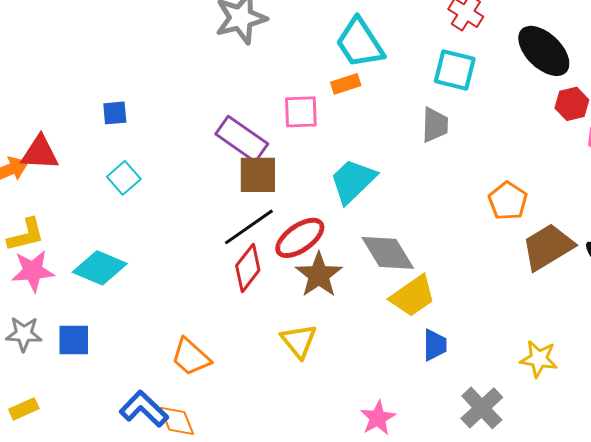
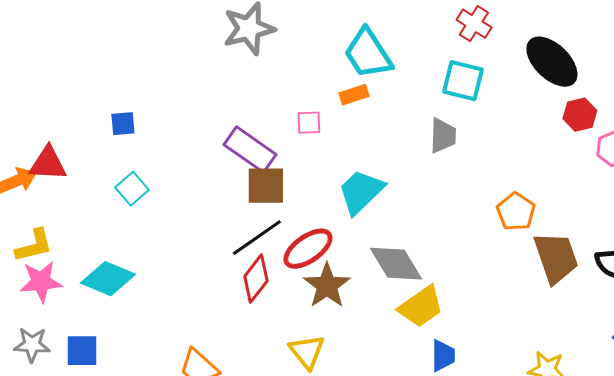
pink square: (301, 112) -> (309, 123), size x0.7
brown trapezoid: (548, 247) -> (556, 258), turned 102

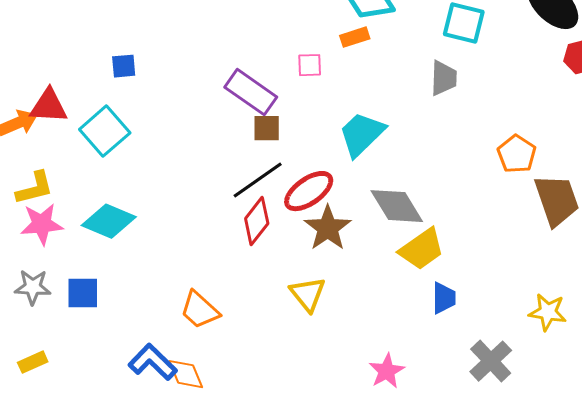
brown square: (266, 186) -> (267, 128), size x0.7
cyan square: (132, 189) -> (105, 131), moved, size x1.5

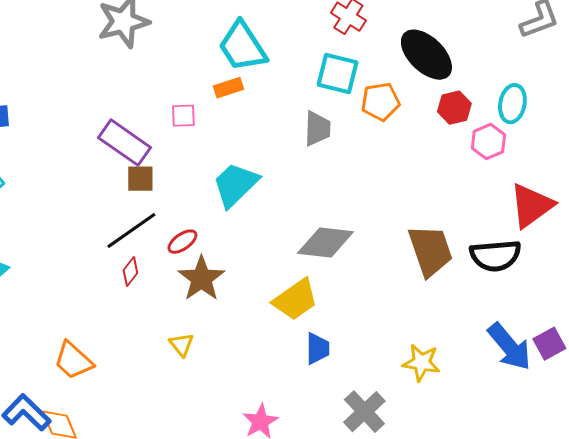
orange pentagon: (517, 154) -> (380, 102), moved, turned 30
red ellipse: (309, 191) -> (182, 242), size x0.6
gray diamond: (397, 206) -> (325, 243), moved, turned -52
red diamond: (257, 221) -> (130, 272), size x0.6
yellow triangle: (308, 294) -> (181, 345), size x0.7

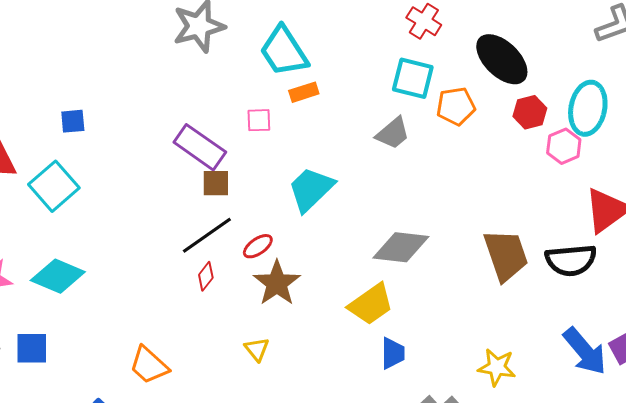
cyan trapezoid: (242, 47) -> (284, 51), moved
cyan ellipse: (512, 104) -> (588, 108), size x1.4
gray trapezoid: (317, 129) -> (393, 133), turned 48

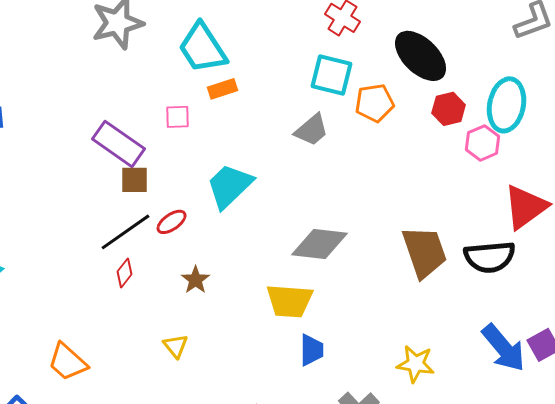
red ellipse: (258, 246) -> (172, 222), moved
brown star: (277, 283) -> (196, 280), size x0.6
yellow trapezoid: (371, 304) -> (290, 301), turned 39

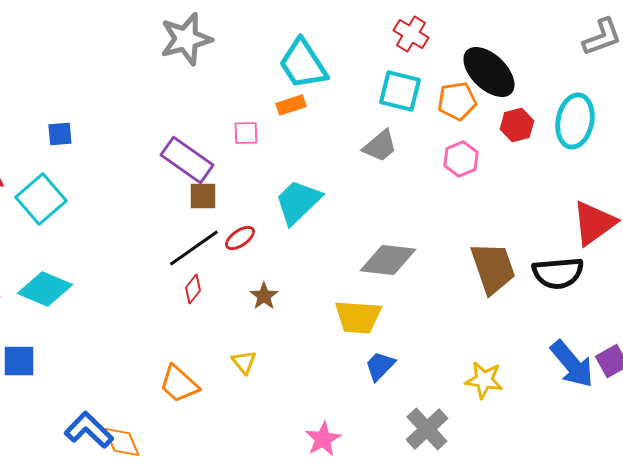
cyan trapezoid: (203, 48) -> (303, 64), moved
orange pentagon: (375, 103) -> (457, 101), moved
pink hexagon: (483, 143) -> (461, 159), moved
blue trapezoid: (312, 350) -> (380, 366), turned -136
orange trapezoid: (68, 362) -> (179, 384), moved

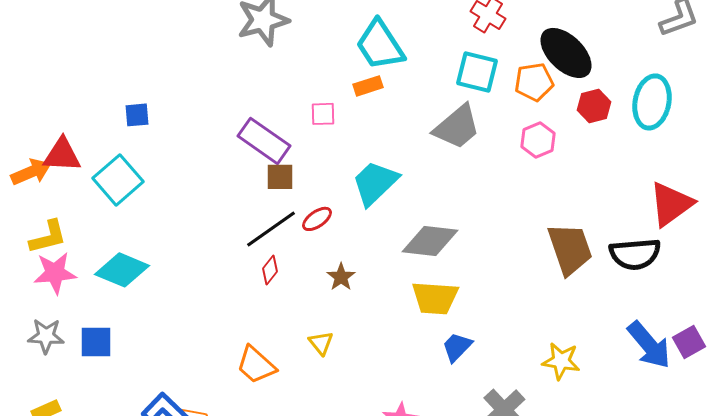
gray trapezoid: (380, 146) -> (457, 127), size x1.4
gray diamond: (388, 260) -> (430, 241), moved

